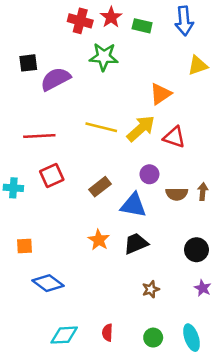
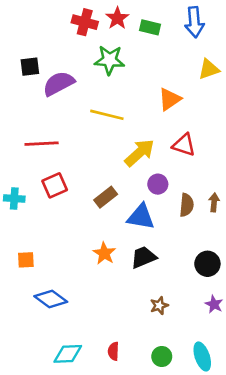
yellow line: (101, 127) -> (107, 115), moved
yellow arrow: (141, 129) -> (140, 153), moved
brown semicircle: (177, 194) -> (187, 205), turned -85

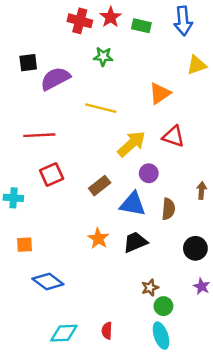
green star: (110, 60) -> (103, 56), size x0.7
cyan cross: (14, 198) -> (13, 198), moved
brown semicircle: (187, 205) -> (168, 209), moved
green circle: (162, 356) -> (163, 306), moved
cyan ellipse: (202, 356) -> (161, 336), moved

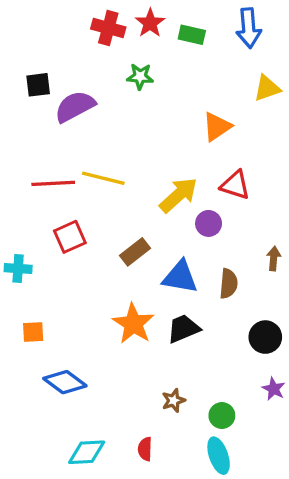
yellow line: (101, 108) -> (103, 178), moved
purple circle: (149, 173) -> (209, 223), moved
orange star: (98, 238) -> (133, 324), size x1.4
brown star: (150, 288) -> (173, 401), moved

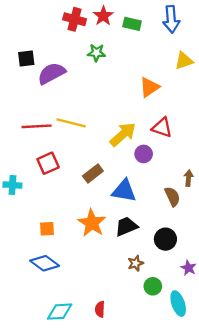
brown semicircle: (229, 284) -> (172, 197), moved, turned -30
orange square: (33, 332) -> (47, 229), moved
black circle: (265, 337) -> (165, 239), moved
brown star: (173, 401) -> (136, 263), moved
cyan ellipse: (219, 456) -> (178, 304), moved

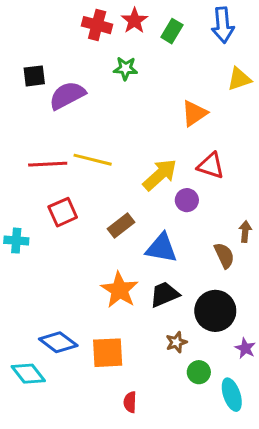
green rectangle: (132, 24) -> (172, 31), turned -72
orange square: (47, 229) -> (108, 353), moved, size x1.6
black circle: (165, 239) -> (215, 311), size x1.4
cyan diamond: (60, 312) -> (28, 374), moved, turned 55

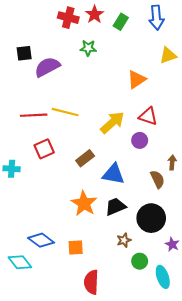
purple circle: (187, 200) -> (140, 140), moved
orange square: (108, 353) -> (76, 248), size x0.7
red semicircle: (130, 402) -> (91, 282), size x1.6

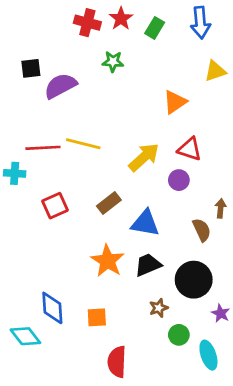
red square: (44, 149) -> (55, 206), moved
cyan cross: (12, 169) -> (15, 173), moved
blue diamond: (41, 240) -> (52, 308), turned 50

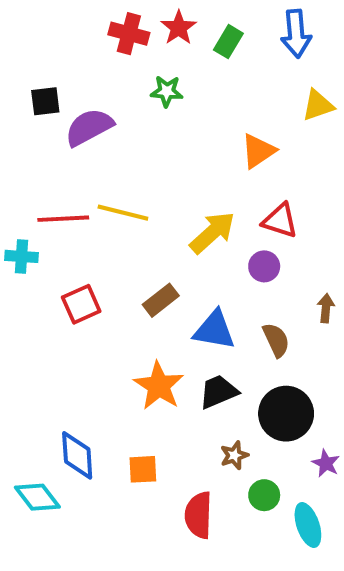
brown semicircle: (202, 230) -> (276, 340), moved
red semicircle: (117, 362) -> (199, 515), moved

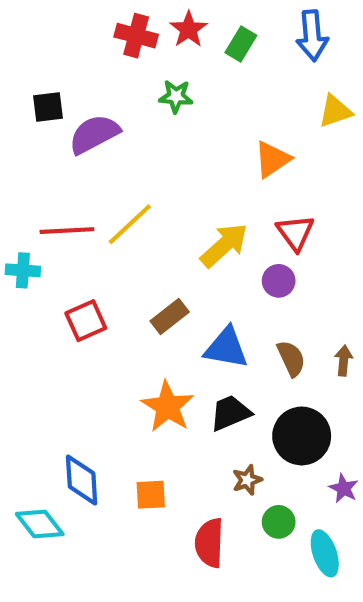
yellow line: (123, 213) -> (130, 224), turned -57
red triangle: (280, 221) -> (295, 233), turned 36
brown arrow: (326, 308) -> (344, 361), moved

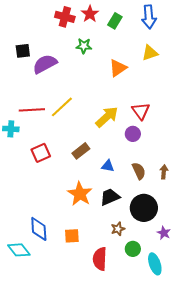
yellow triangle: (335, 111) -> (150, 53), moved
orange triangle: (272, 159) -> (118, 68), moved
blue triangle: (226, 348) -> (108, 166), size x0.6

